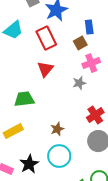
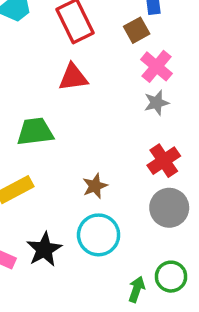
pink cross: (91, 63) -> (157, 66), turned -30
red triangle: (45, 69) -> (73, 77), turned 42
gray star: (79, 83) -> (157, 103), moved

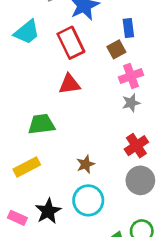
pink cross: (157, 66) -> (131, 76), turned 30

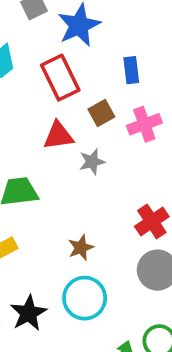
blue rectangle: (128, 28) -> (131, 70), moved
brown square: (116, 49) -> (101, 113), moved
gray star: (131, 103) -> (92, 162), moved

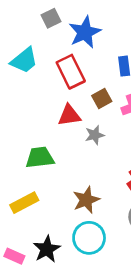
brown star: (81, 248) -> (86, 200), size x1.4

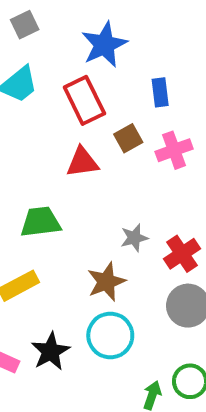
gray square: (51, 18) -> (25, 25), moved
gray star: (95, 135) -> (134, 238), moved

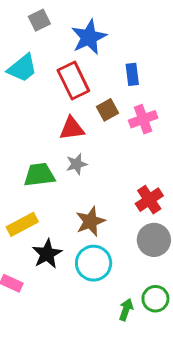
gray square: (25, 25) -> (39, 20), moved
gray star: (134, 238) -> (77, 164), moved
black star: (51, 351) -> (47, 254), moved

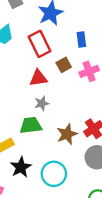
green trapezoid: (39, 175) -> (31, 125), moved
brown star: (90, 221) -> (67, 134), moved

